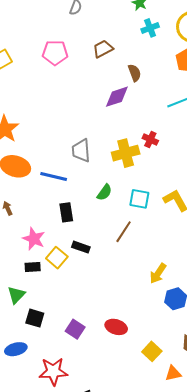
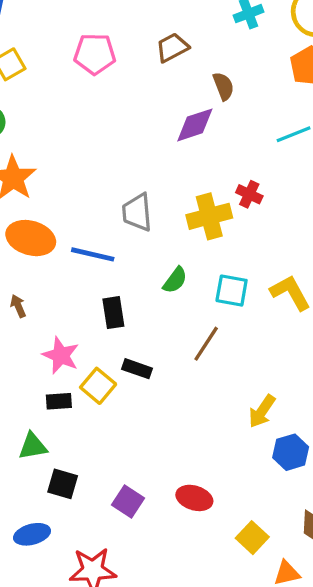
green triangle: (16, 295) -> (33, 446), turned 36

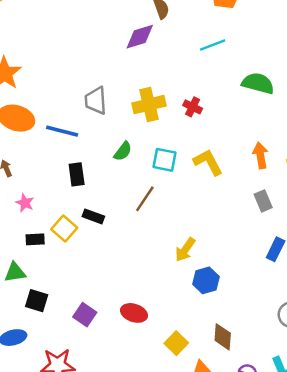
red cross: (249, 194) -> (193, 107), moved
pink star: (61, 355) -> (25, 203), moved, size x0.7

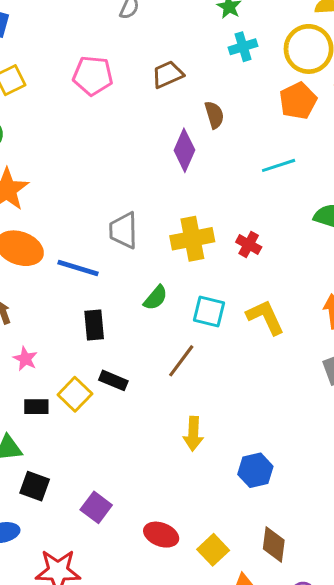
purple diamond: (140, 37) -> (184, 150), turned -52
yellow arrow: (185, 250) -> (193, 434), moved, turned -35
red ellipse: (134, 313) -> (161, 535), moved

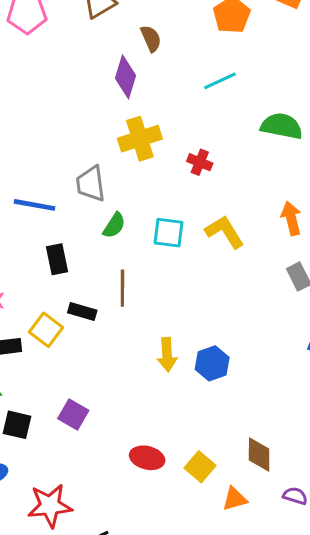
gray trapezoid: (123, 230) -> (91, 184), moved
yellow cross: (192, 239) -> (140, 139), moved
brown line: (181, 361) -> (122, 288), moved, turned -30
blue hexagon: (255, 470) -> (212, 363), moved
purple square: (96, 507) -> (73, 415), moved

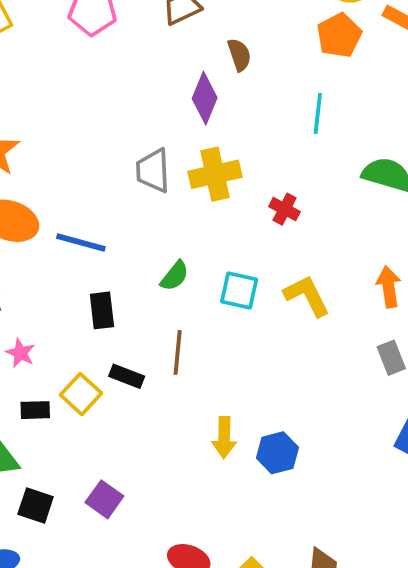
cyan line: (220, 81) -> (318, 113), turned -64
gray trapezoid: (91, 184) -> (153, 171), moved

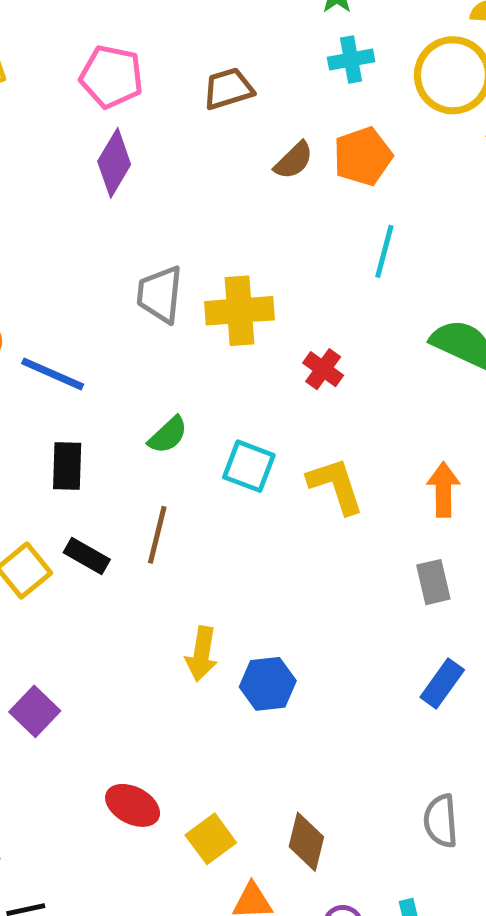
orange pentagon: (339, 35) -> (363, 156), moved
brown semicircle: (239, 55) -> (294, 160), turned 56
purple diamond: (205, 98) -> (114, 163), moved

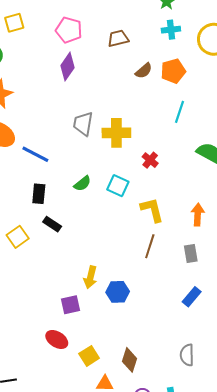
cyan square: (249, 466) -> (118, 186), moved
brown line: (157, 535) -> (150, 246), moved
black rectangle: (87, 556) -> (52, 224), moved
purple square: (35, 711) -> (70, 305), moved, turned 30

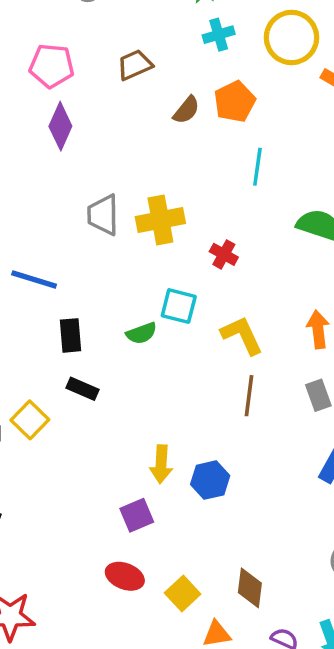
green semicircle: (82, 183) -> (141, 333), moved, turned 30
black rectangle: (39, 194) -> (70, 335), moved

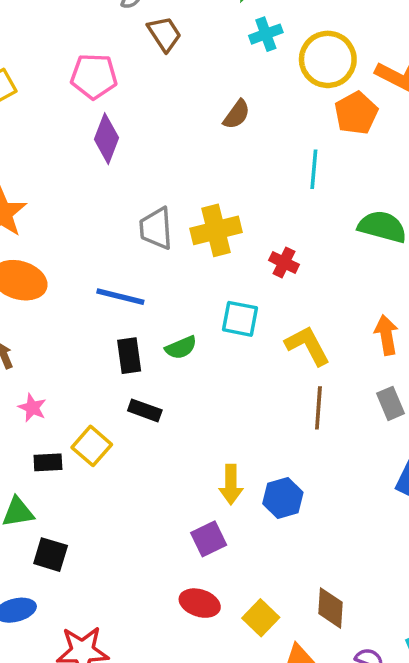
yellow circle: (291, 38) -> (328, 59), moved
brown trapezoid: (135, 65) -> (164, 34), moved, turned 84
orange pentagon: (235, 102) -> (356, 113), moved
blue line: (34, 279) -> (120, 297), moved
green semicircle: (141, 333) -> (181, 348), moved

